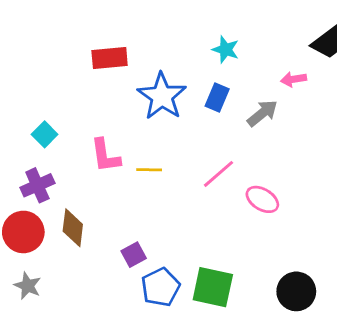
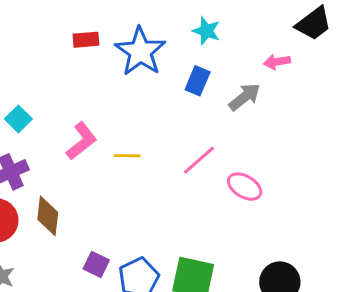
red rectangle: (110, 58) -> (86, 40), size x0.7
blue star: (162, 96) -> (140, 51), moved
pink L-shape: (105, 156) -> (82, 141), turned -120
purple square: (134, 255) -> (96, 264), moved, turned -35

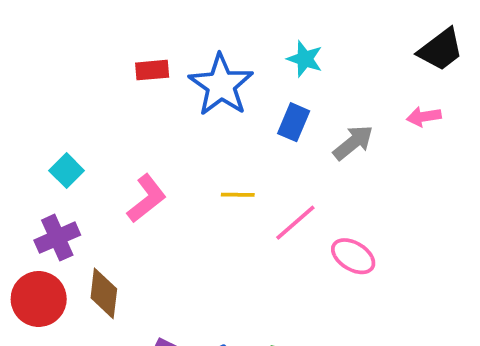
pink arrow: (277, 62) -> (424, 117), moved
yellow line: (127, 156) -> (238, 195), moved

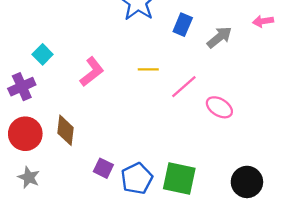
purple cross: (57, 238) -> (22, 87), moved

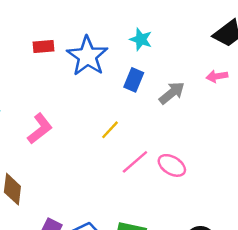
yellow line: (148, 69) -> (110, 130), moved, turned -48
pink line: (184, 87) -> (135, 162), moved

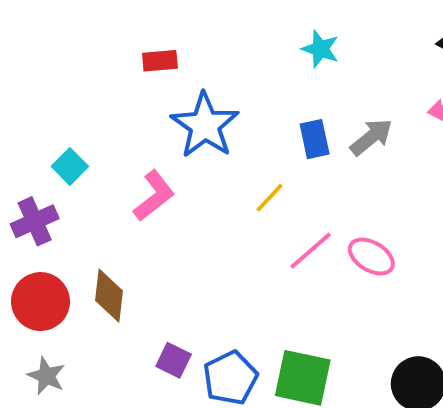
blue star: (87, 56) -> (205, 125), moved
blue rectangle: (134, 80) -> (315, 139), moved, turned -35

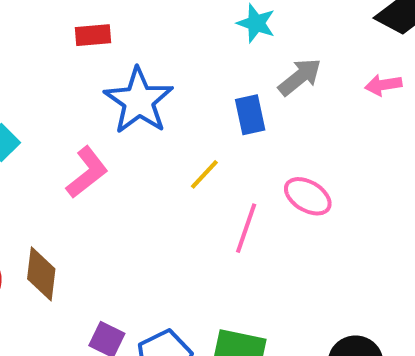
gray arrow: (371, 137) -> (300, 77), moved
pink line: (311, 251) -> (246, 228), turned -30
pink ellipse: (371, 257) -> (308, 196), moved

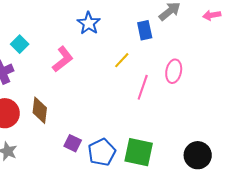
blue star: (139, 101) -> (89, 23), size x0.7
pink ellipse: (308, 196) -> (174, 71), turned 70

